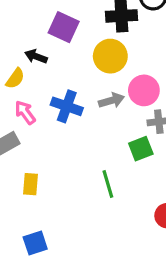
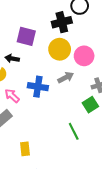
pink circle: (144, 90) -> (84, 56), moved
yellow rectangle: (30, 184) -> (25, 149), moved

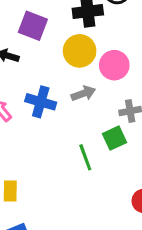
green line: (74, 131) -> (85, 157), moved

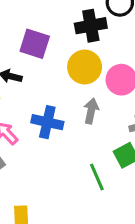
gray arrow: (83, 93) -> (91, 111), turned -55

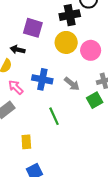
gray arrow: (91, 111) -> (72, 84), moved, turned 119
green line: (97, 177) -> (54, 116), moved

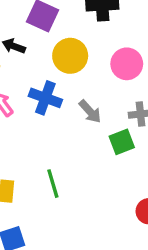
yellow circle: (66, 42) -> (70, 56), moved
green line: (54, 116) -> (53, 184), moved

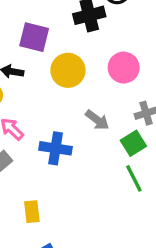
blue cross: (45, 98) -> (56, 148), moved
green line: (53, 184) -> (134, 178), moved

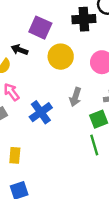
gray arrow: (97, 120) -> (75, 97), turned 60
blue cross: (56, 148) -> (41, 112), turned 35

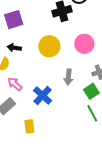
purple square: (40, 28) -> (14, 20), moved, turned -30
yellow rectangle: (15, 155) -> (29, 126), moved

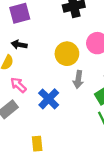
yellow circle: (49, 46) -> (67, 54), moved
yellow rectangle: (29, 126) -> (37, 144), moved

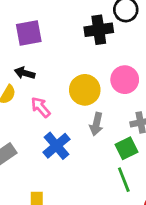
pink arrow: (18, 85) -> (41, 107), moved

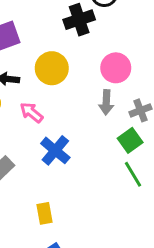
yellow circle: (85, 90) -> (52, 68), moved
gray arrow: (96, 124) -> (106, 102), moved

